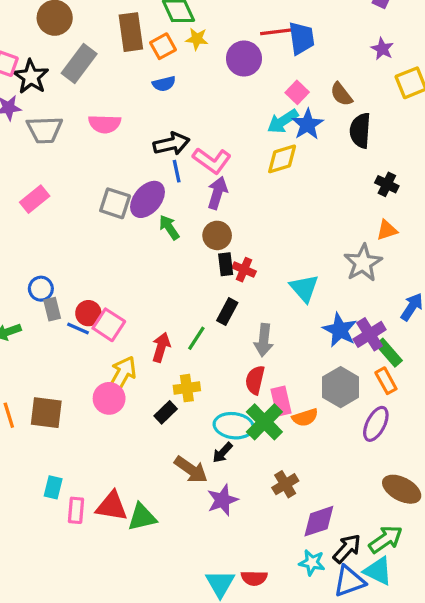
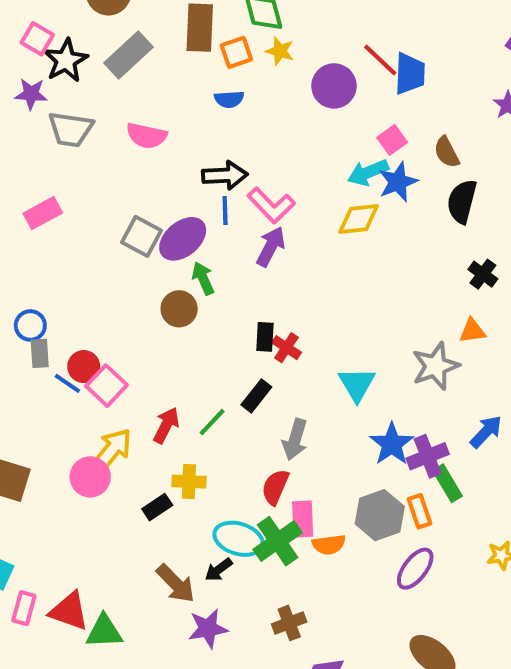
red line: (276, 32) -> (380, 60), turned 40
brown circle: (217, 235) -> (179, 309), moved
orange rectangle: (386, 381) -> (419, 511), moved

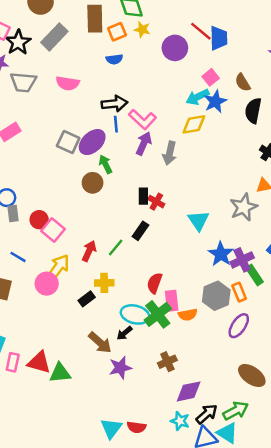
blue line: (67, 383) -> (18, 257), moved
gray arrow: (295, 440) -> (170, 153), moved

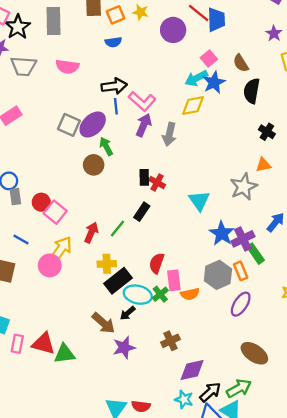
gray rectangle: (54, 37) -> (54, 21), turned -44
black rectangle: (87, 299) -> (118, 281), moved, size x1.6
green cross: (158, 314) -> (160, 294), size x0.6

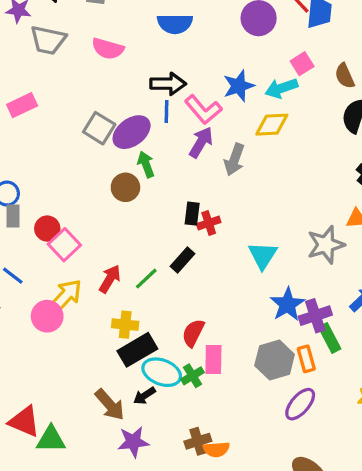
blue semicircle: (113, 42) -> (175, 24), size x1.5
blue star: (214, 82) -> (239, 86), moved
red cross: (157, 183) -> (209, 223), turned 35
orange semicircle: (190, 294) -> (216, 449), moved

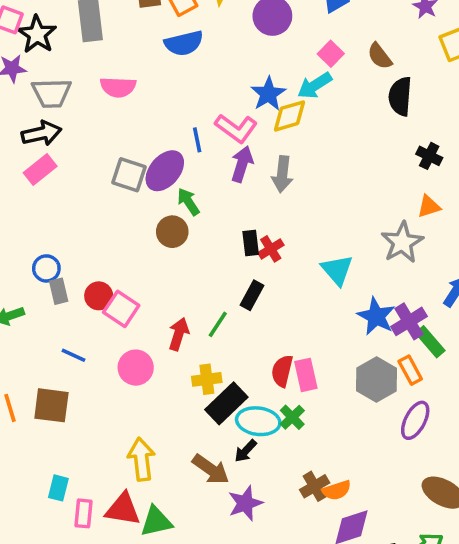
black arrow: (168, 84) -> (41, 133), moved
yellow diamond: (272, 125) -> (290, 116), moved
yellow arrow: (65, 296) -> (141, 459), moved, turned -36
pink circle: (47, 316) -> (136, 368), moved
pink rectangle: (213, 360) -> (306, 375), moved

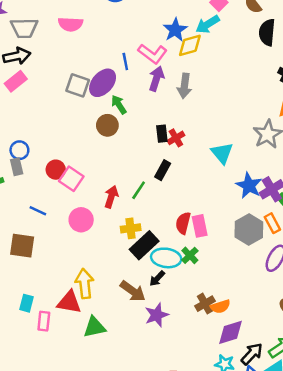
gray rectangle: (59, 291) -> (17, 167), moved
red triangle: (123, 509) -> (69, 302), moved

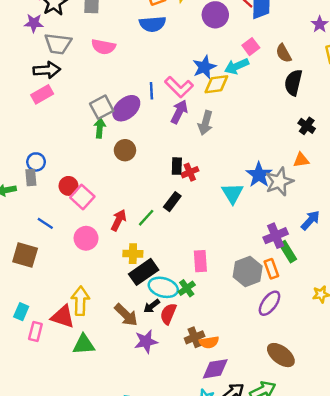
gray square: (78, 85) -> (102, 107), turned 35
green arrow: (119, 105) -> (100, 128), moved, turned 30
blue star: (249, 186) -> (259, 175), moved
red semicircle: (183, 223) -> (168, 314), moved

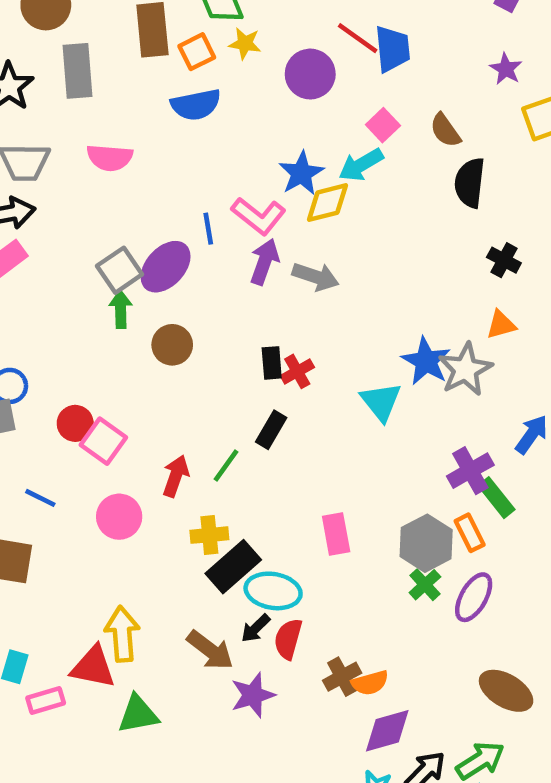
gray arrow: (205, 123) -> (316, 277), turned -80
green cross: (187, 288) -> (425, 585), moved
pink rectangle: (35, 331) -> (46, 701), turned 66

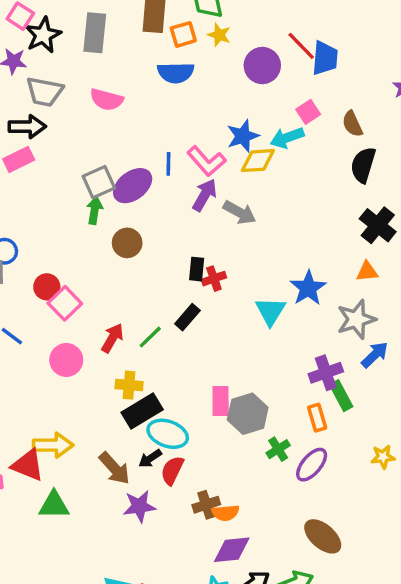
black cross: (504, 260) -> (378, 225), size x1.5
gray star: (465, 369) -> (356, 319), moved
gray hexagon: (426, 543) -> (248, 414), moved
yellow arrow: (122, 634) -> (53, 445), turned 84

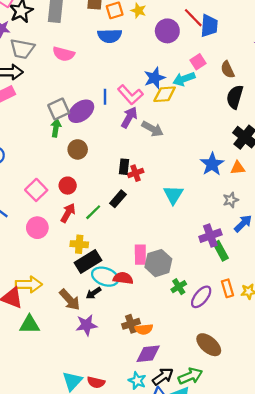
red circle: (47, 287) -> (68, 186), moved
blue star: (308, 288) -> (212, 164), moved
gray star: (356, 319) -> (231, 200), size x0.6
orange rectangle: (317, 418) -> (227, 288), moved
red semicircle: (172, 470) -> (123, 278), moved, turned 72

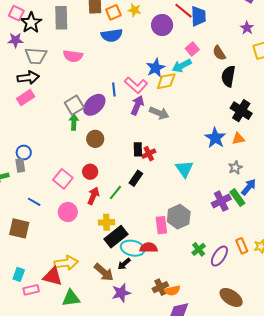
green rectangle: (221, 251) -> (237, 198), moved
gray hexagon: (158, 263) -> (179, 217), moved

